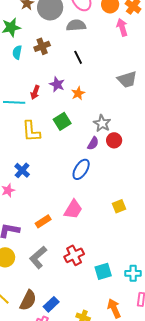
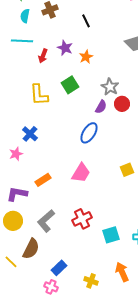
cyan line: (14, 102) -> (22, 41), moved
orange rectangle: (43, 221) -> (43, 180), moved
brown semicircle: (28, 300) -> (31, 249), moved

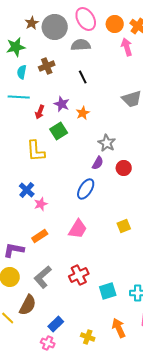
green square: (70, 85) -> (59, 131), moved
red circle: (122, 104) -> (124, 168), moved
pink star: (16, 154) -> (41, 204), moved

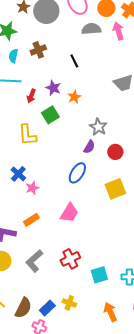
gray semicircle: (81, 45) -> (91, 29), moved
yellow square: (124, 226) -> (115, 189), moved, size x1.5
brown semicircle: (28, 305) -> (23, 308), moved
yellow cross: (88, 337) -> (69, 303), moved

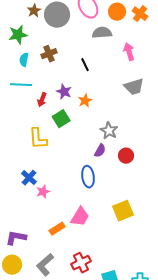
pink arrow: (118, 31) -> (129, 52), moved
blue ellipse: (77, 173) -> (88, 177), turned -40
yellow square: (115, 189) -> (123, 211), moved
orange rectangle: (31, 220) -> (57, 229), moved

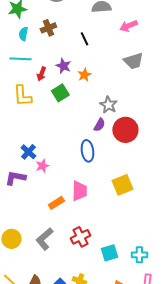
pink arrow: (129, 52) -> (128, 26), turned -96
yellow L-shape: (38, 139) -> (22, 96), moved
red circle: (126, 156) -> (125, 130), size x1.6
pink trapezoid: (80, 217) -> (79, 191), turned -30
purple L-shape: (16, 238) -> (15, 178), moved

